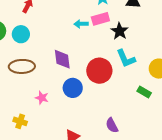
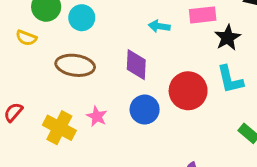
cyan arrow: (81, 24) -> (159, 26), moved
yellow cross: (20, 121) -> (59, 128), moved, size x1.5

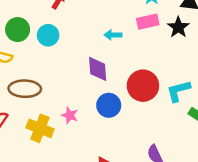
black star: (228, 38) -> (178, 27), moved
brown ellipse: (75, 65) -> (25, 89), moved
cyan L-shape: (230, 79) -> (178, 91), moved, turned 95

